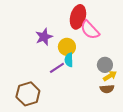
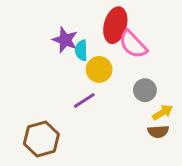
purple star: (44, 37) -> (65, 40), moved, turned -30
cyan semicircle: (69, 60) -> (81, 50), moved
gray circle: (105, 65) -> (145, 90), moved

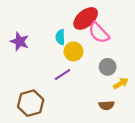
red ellipse: (115, 25) -> (86, 18), turned 35
purple star: (65, 40) -> (20, 42), moved
brown semicircle: (158, 132) -> (107, 105), moved

